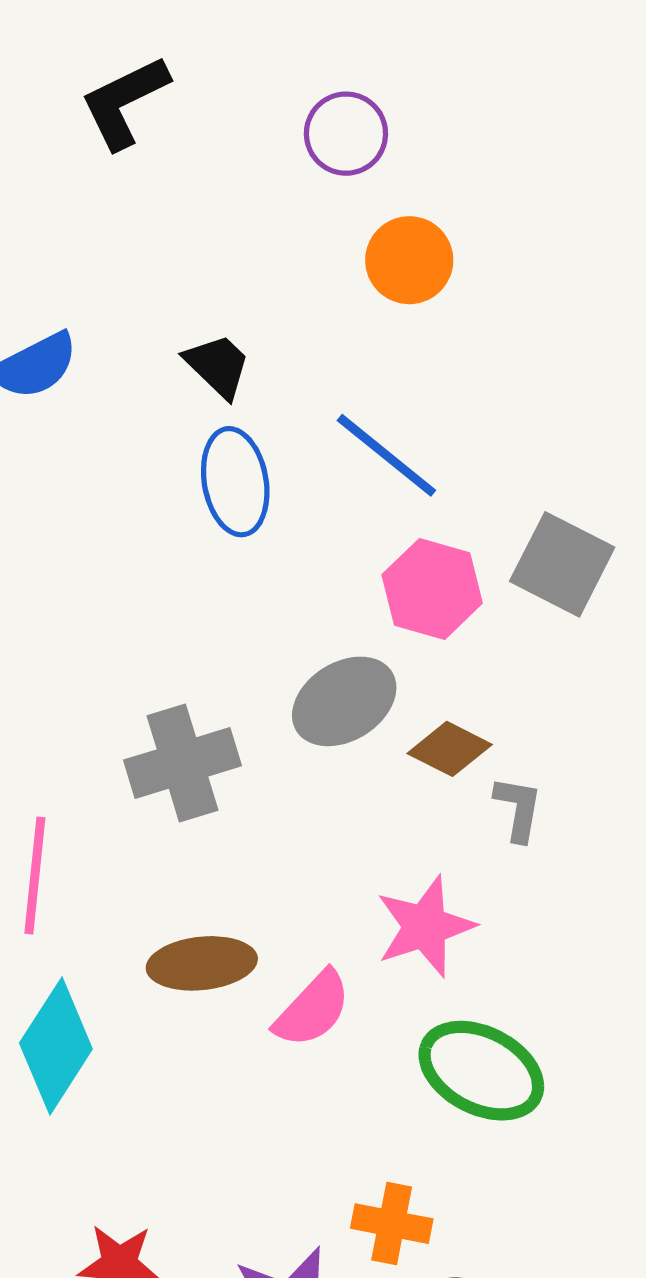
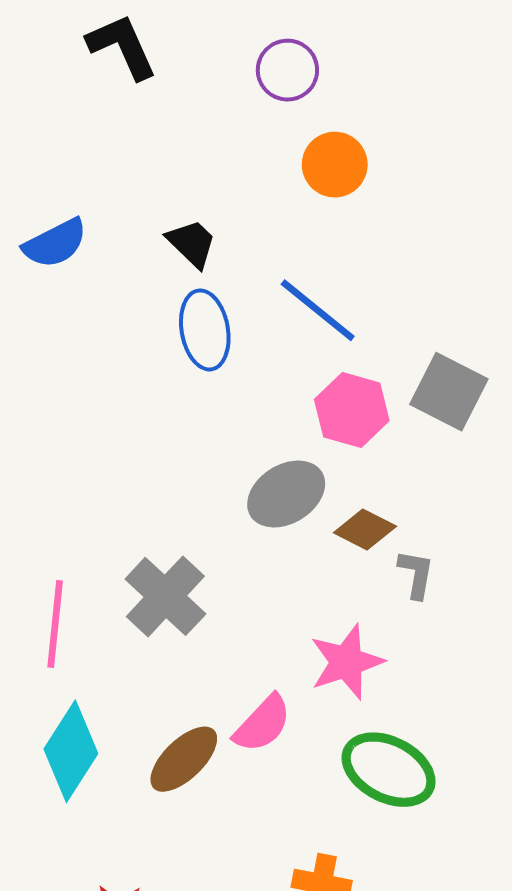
black L-shape: (124, 102) -> (122, 46), turned 92
gray cross: (182, 763) -> (165, 596), moved, turned -30
brown ellipse: (202, 963) -> (184, 759), moved, turned -38

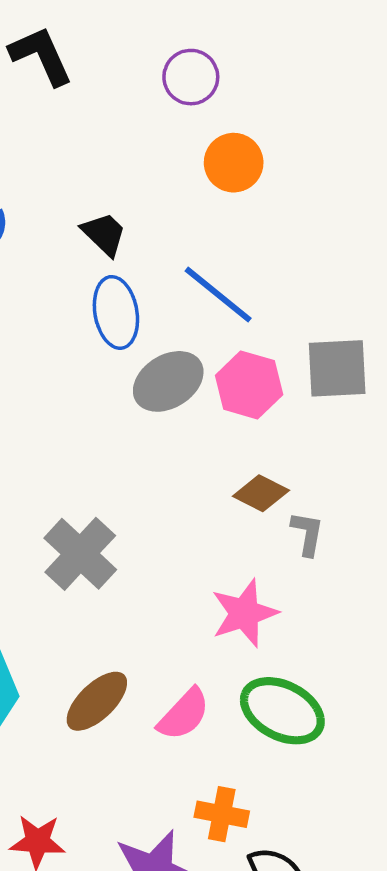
gray square: (449, 392) -> (337, 368), turned -30
gray ellipse: (286, 494) -> (168, 381), moved
pink semicircle: (263, 724) -> (184, 714), moved

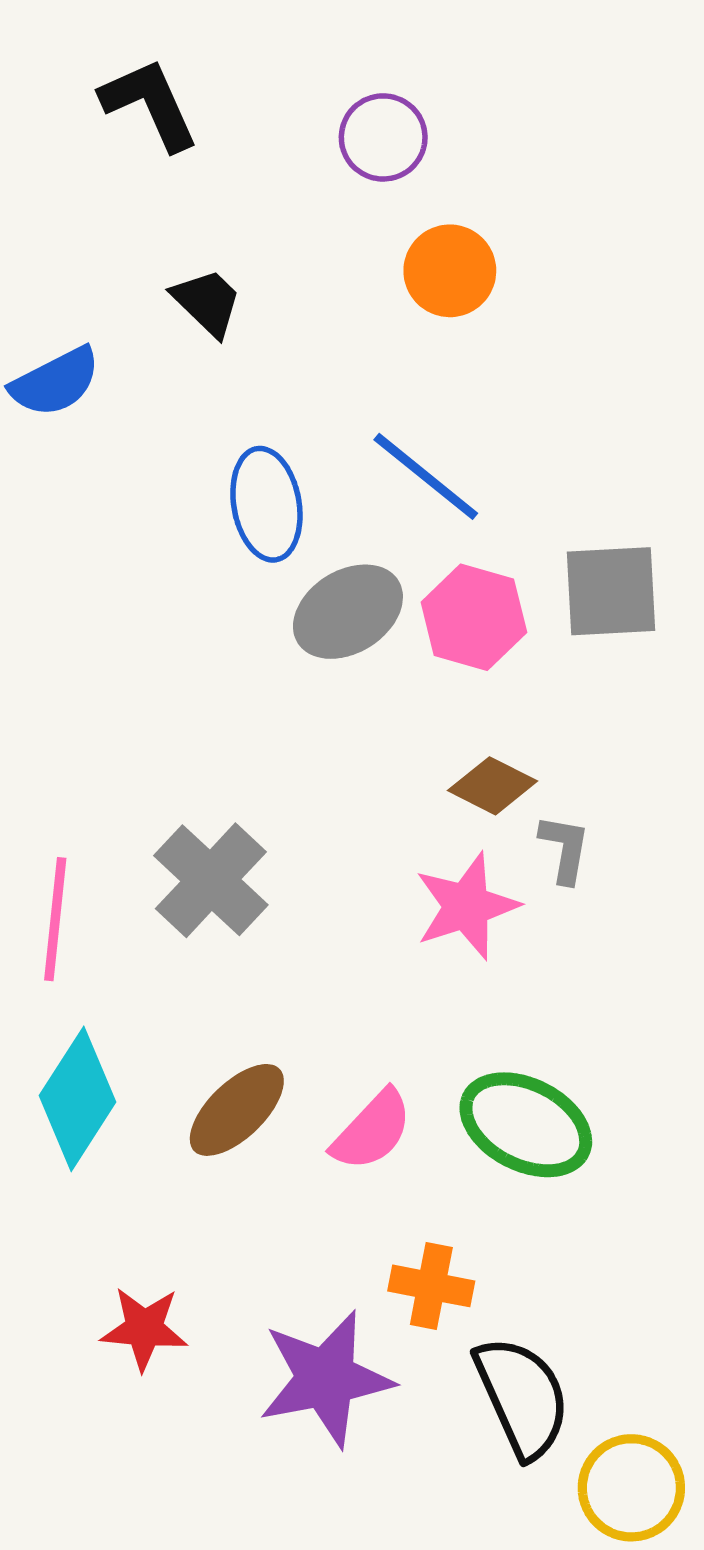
black trapezoid: (104, 234) -> (207, 302), moved
pink star: (244, 613) -> (467, 906), moved

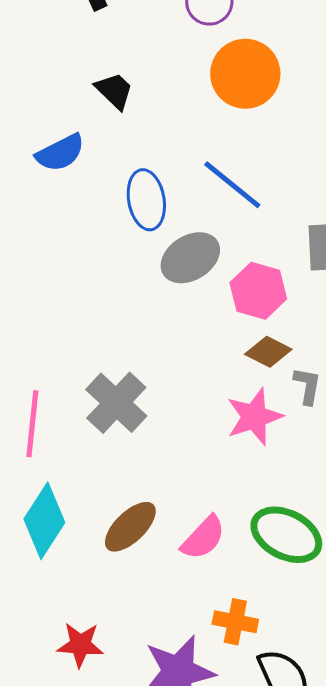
orange circle: (450, 271) -> (245, 74), size x1.4
blue semicircle: (55, 382) -> (60, 153), moved
pink hexagon: (474, 617) -> (258, 291), moved

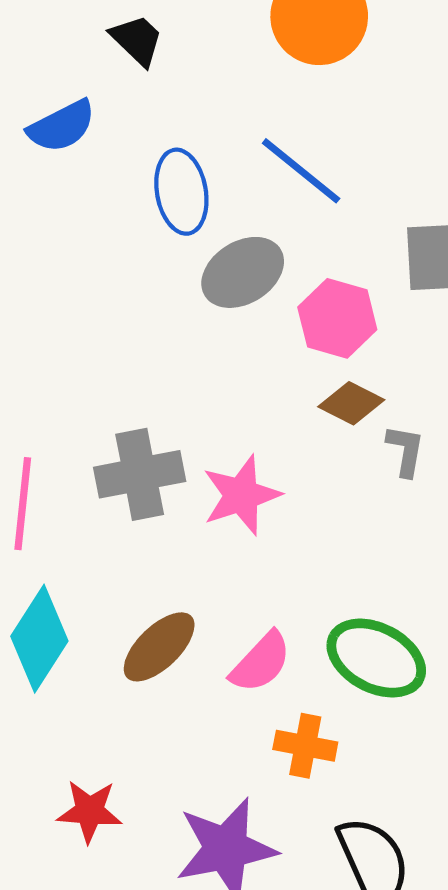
gray cross: (116, 403) -> (140, 474), turned 36
pink star: (254, 417) -> (241, 495), moved
orange cross: (235, 622) -> (305, 746), moved

